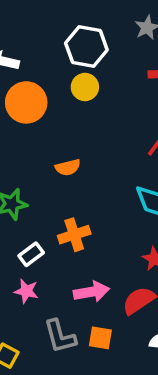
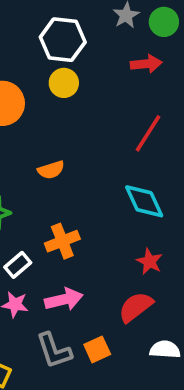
pink arrow: (92, 292) -> (64, 299), moved
orange square: (100, 338) -> (97, 349), turned -30

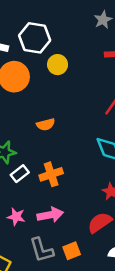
white hexagon: (63, 40) -> (35, 38), moved
white rectangle: (18, 265) -> (20, 174), moved

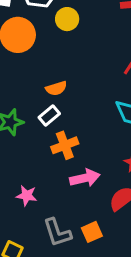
white rectangle: (20, 174) -> (49, 116), moved
pink arrow: (50, 215) -> (85, 178), moved

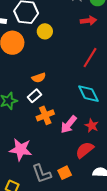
pink arrow: (85, 178) -> (69, 125), moved, turned 144
pink star: (27, 196) -> (21, 149), size x1.6

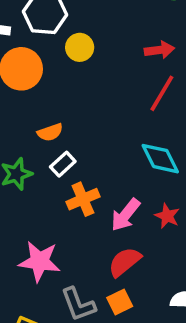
red arrow: (88, 21) -> (159, 50), moved
orange semicircle: (39, 78) -> (50, 132), moved
red semicircle: (85, 150) -> (125, 262), moved

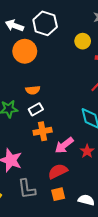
yellow circle: (80, 47) -> (83, 41), moved
orange square: (120, 302) -> (58, 194), moved

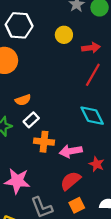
orange cross: (43, 131) -> (44, 142), turned 30
pink arrow: (64, 145) -> (71, 151), turned 42
red star: (87, 151) -> (97, 164), moved

